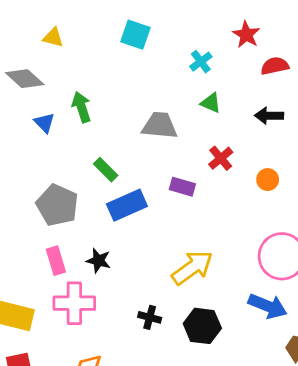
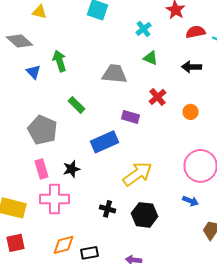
blue rectangle: (127, 205) -> (104, 142), moved
black star: (99, 261) -> (72, 169), turned -30
blue arrow: (268, 306) -> (190, 201), size x0.6

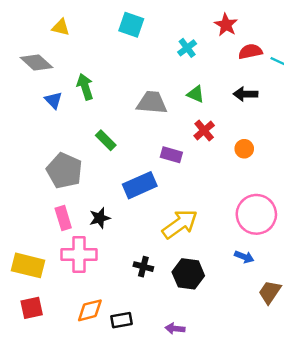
green triangle: (150, 58) -> (196, 94), moved

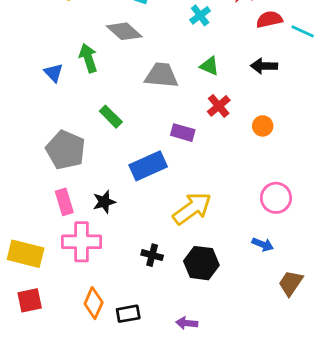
gray diamond: (36, 62) -> (124, 31), moved
pink circle: (256, 214) -> (276, 198), size x0.7
orange diamond: (90, 310) -> (94, 303), turned -52

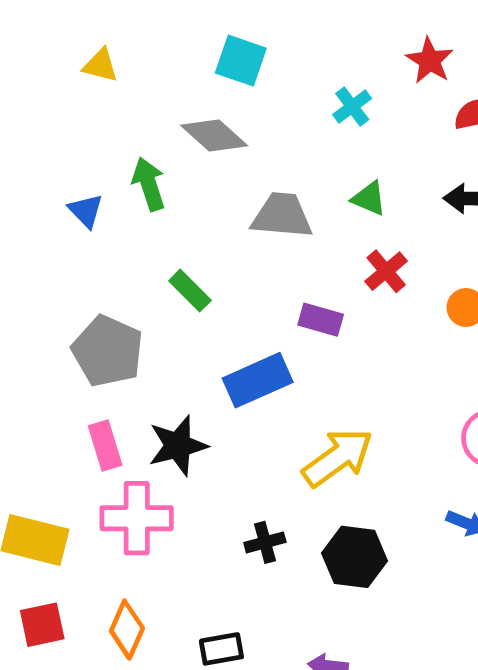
black star: (104, 202) -> (178, 446), size x1.4
black cross: (152, 255) -> (265, 542), turned -30
orange diamond: (94, 303) -> (127, 630), moved

